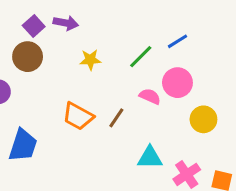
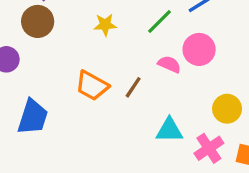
yellow circle: (203, 119) -> (227, 109), moved

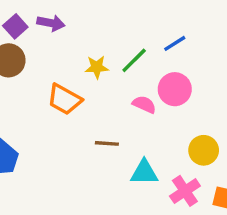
yellow star: (105, 25) -> (97, 67), moved
orange trapezoid: (92, 86) -> (64, 99), moved
brown line: (133, 87) -> (107, 143), moved, turned 60

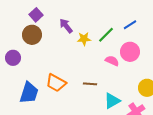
purple arrow: (51, 23) -> (66, 26), moved, turned -140
orange trapezoid: (64, 99) -> (56, 83), moved
cyan triangle: (144, 172) -> (112, 101), turned -30

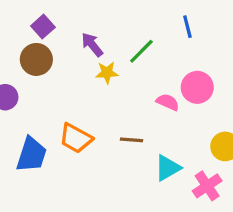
blue line: (130, 25) -> (187, 27), moved, turned -72
green line: (106, 35) -> (141, 51), moved
yellow star: (84, 39) -> (107, 73), moved

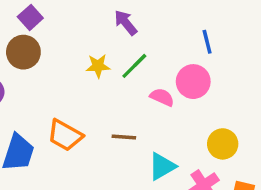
blue line: (187, 27) -> (207, 42), moved
purple arrow: (92, 45) -> (126, 23), moved
green line: (141, 51) -> (134, 66), moved

